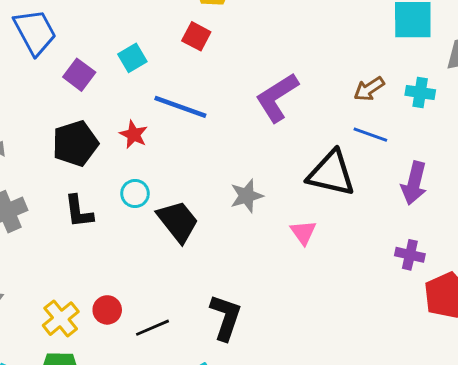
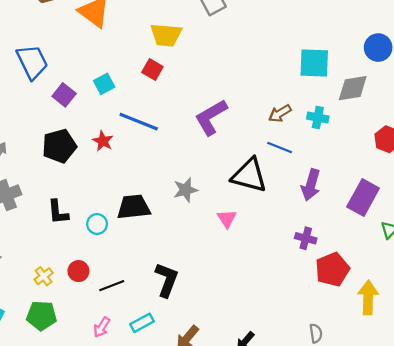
cyan circle: (135, 194) -> (97, 224), moved
black L-shape: (79, 211) -> (58, 212), moved
black trapezoid: (178, 221) -> (134, 207), turned -60
yellow cross: (61, 319) -> (44, 276), size x0.7

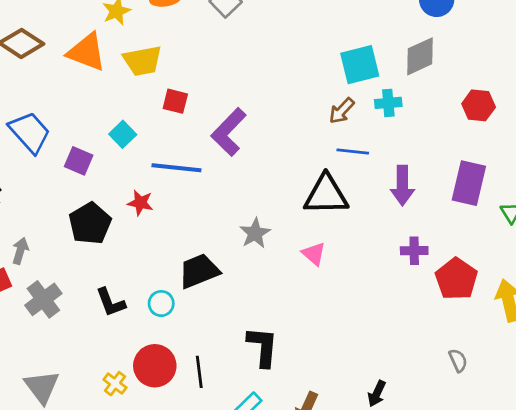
yellow trapezoid: (166, 35) -> (142, 61), moved
cyan square: (314, 63) -> (360, 65), moved
purple L-shape: (211, 117) -> (229, 132), moved
red circle: (78, 271) -> (155, 366), size x1.6
black line: (112, 286) -> (199, 372), turned -60

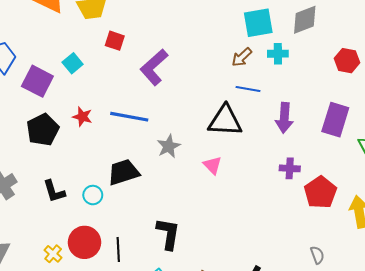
purple square: (79, 161) -> (37, 81), size x1.4
blue line: (176, 168) -> (129, 117), moved

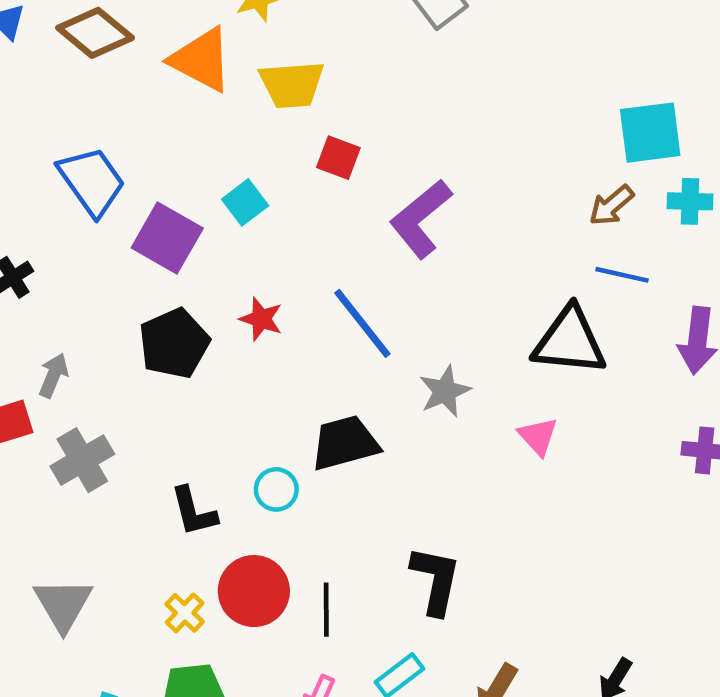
blue line: (129, 117) -> (362, 323), turned 39
black L-shape: (54, 191) -> (194, 512), moved

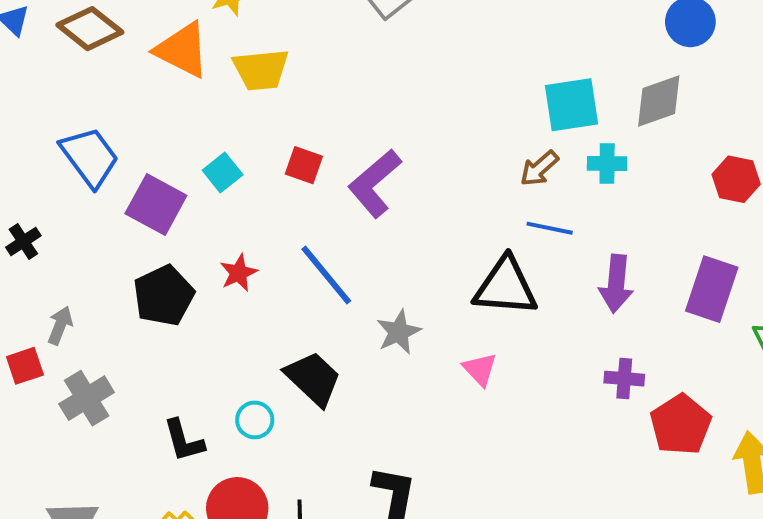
red square: (338, 158) -> (304, 165), moved
red star: (261, 319) -> (239, 273), turned 30
black trapezoid: (345, 443) -> (313, 379), turned 60

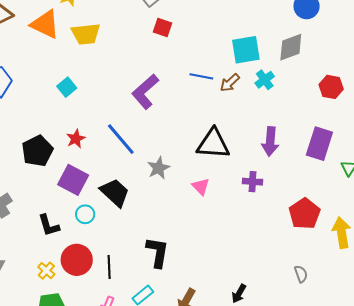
cyan cross: (607, 164) -> (265, 80), turned -36
red square: (304, 165) -> (162, 28), moved
purple square: (156, 205) -> (73, 180), moved
blue line: (550, 228) -> (201, 76), moved
purple cross: (624, 379) -> (253, 182), moved

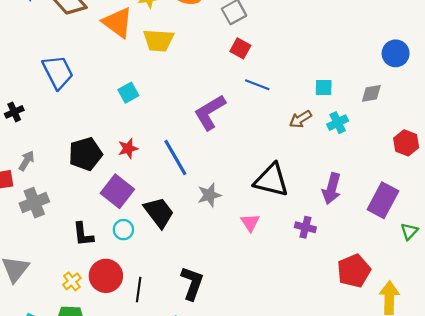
gray diamond: (291, 47) -> (371, 93), size x0.7
cyan square: (246, 50) -> (324, 88), size x0.6
blue line: (201, 76) -> (257, 85), moved

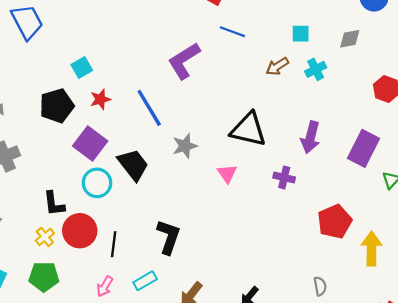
cyan square: (128, 93) -> (82, 68), moved
cyan circle: (123, 230) -> (97, 183), size x1.4
black L-shape: (83, 234) -> (54, 204), moved

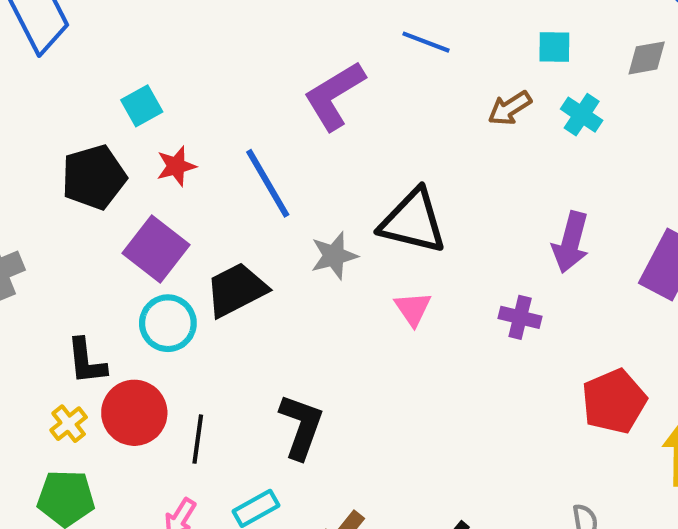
cyan cross: (316, 69) -> (582, 115), turned -30
black triangle: (248, 130) -> (413, 221), moved
black trapezoid: (133, 165) -> (236, 290), turned -80

